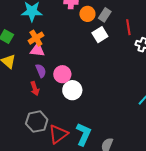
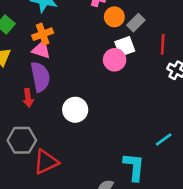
purple semicircle: (41, 71) -> (40, 77), size x1.6
pink circle: (62, 74) -> (115, 60), moved
cyan L-shape: (83, 134) -> (134, 167), moved, turned -30

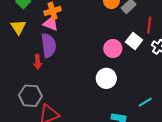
white square: (125, 46) -> (134, 41), moved, turned -35
pink circle: (115, 60) -> (113, 49), moved
white circle: (75, 110) -> (106, 78), moved

